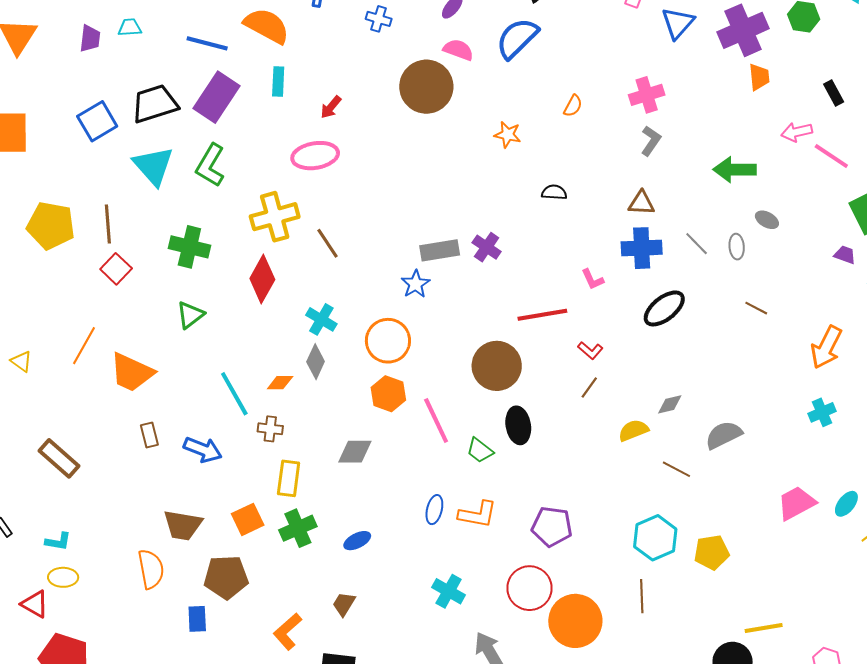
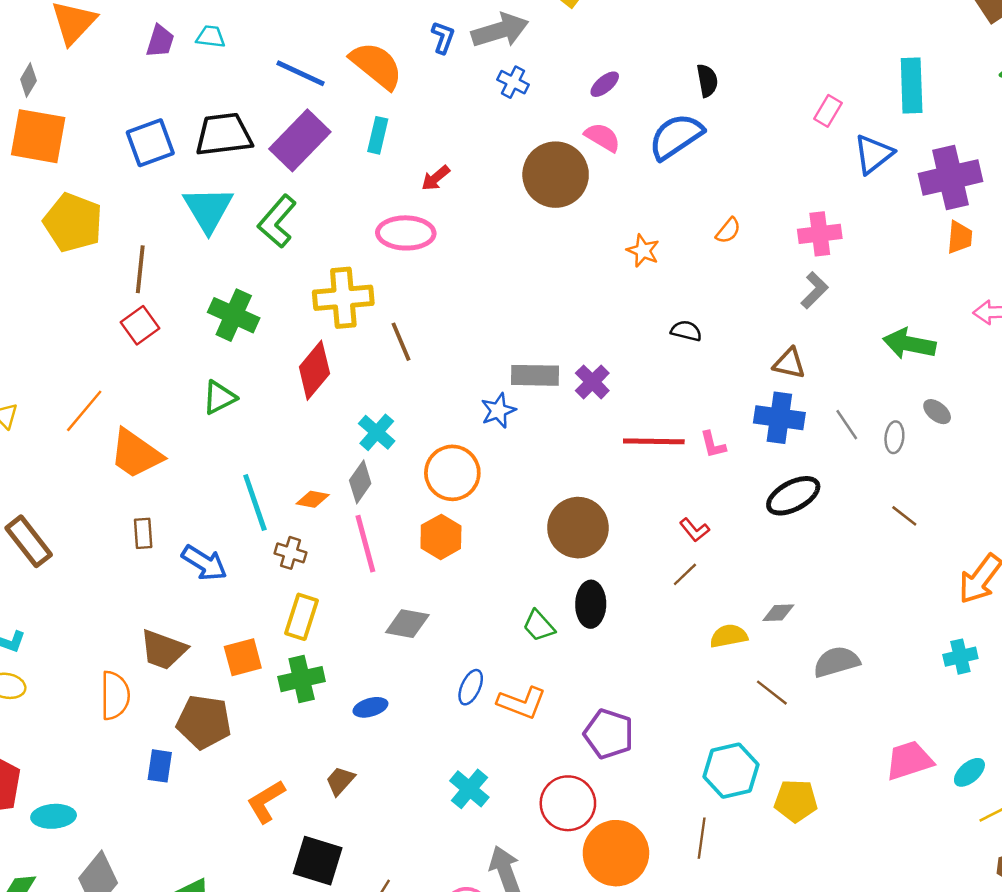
yellow pentagon: (51, 226) -> (73, 223), moved
red line: (542, 315) -> (654, 441), moved
pink line: (436, 421) -> (365, 544), moved
gray diamond: (355, 452) -> (407, 624), moved

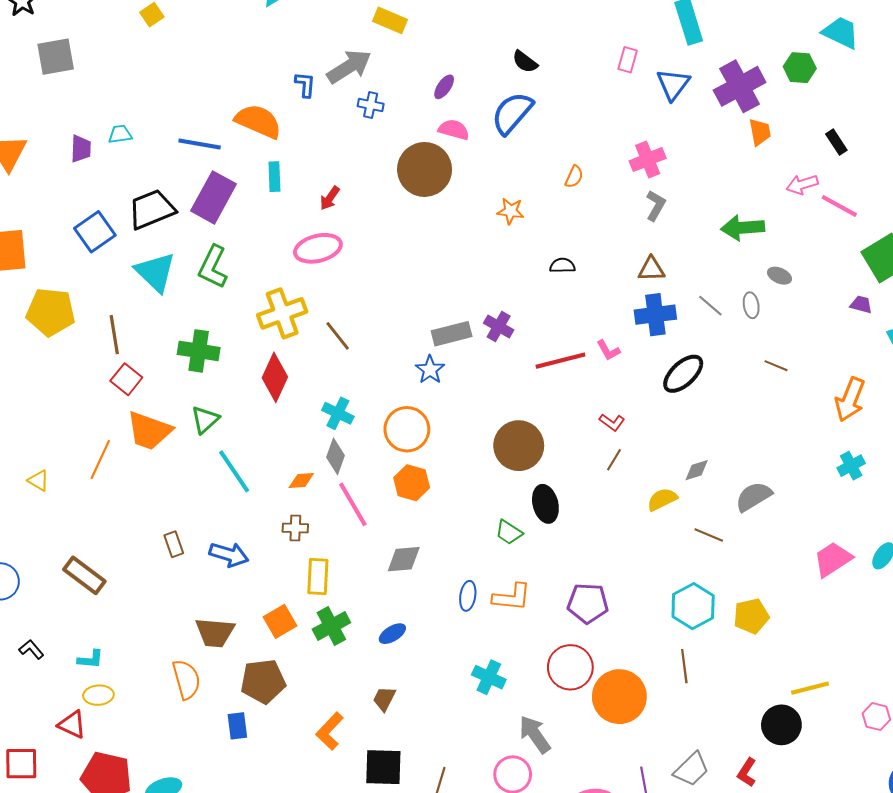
black semicircle: (707, 81) -> (525, 62), turned 152
orange trapezoid: (136, 454) -> (149, 431), moved
cyan line: (255, 503) -> (234, 471), moved

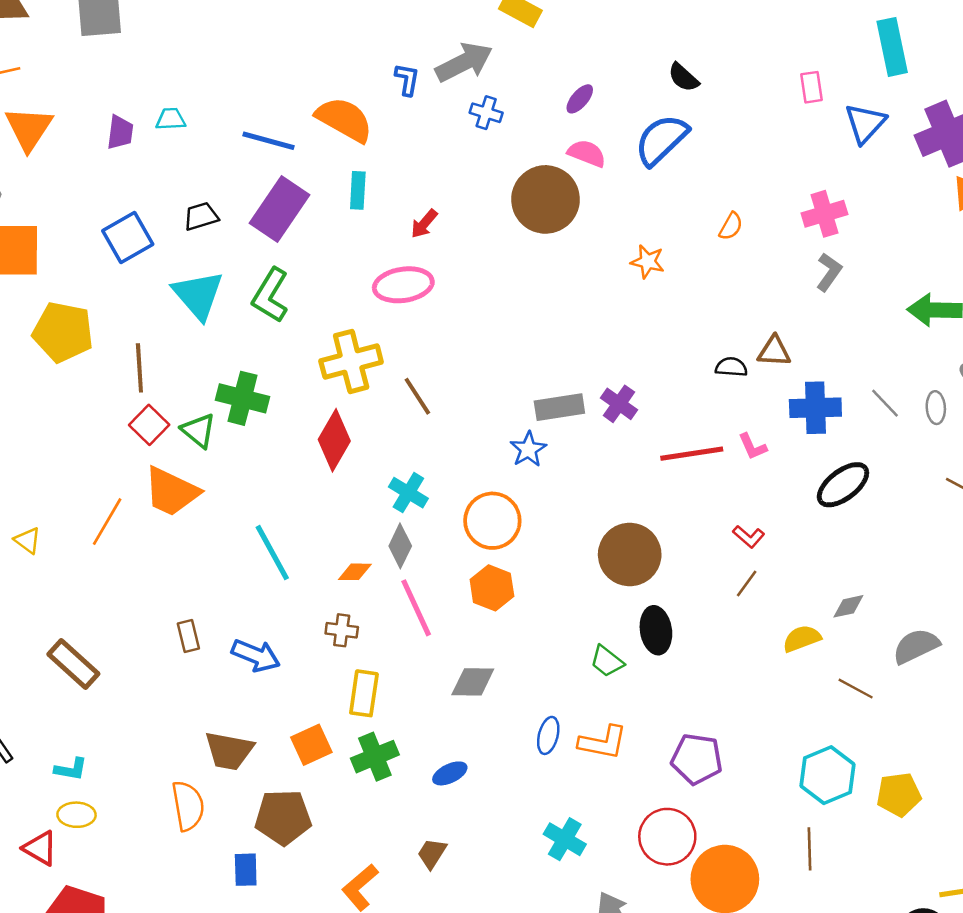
pink rectangle: (628, 60) -> (812, 87), turned -30
black trapezoid: (152, 209) -> (201, 216), size x0.6
black semicircle: (562, 266) -> (731, 367), moved
brown triangle: (651, 269) -> (774, 351), moved
green triangle: (205, 420) -> (199, 431), moved, turned -44

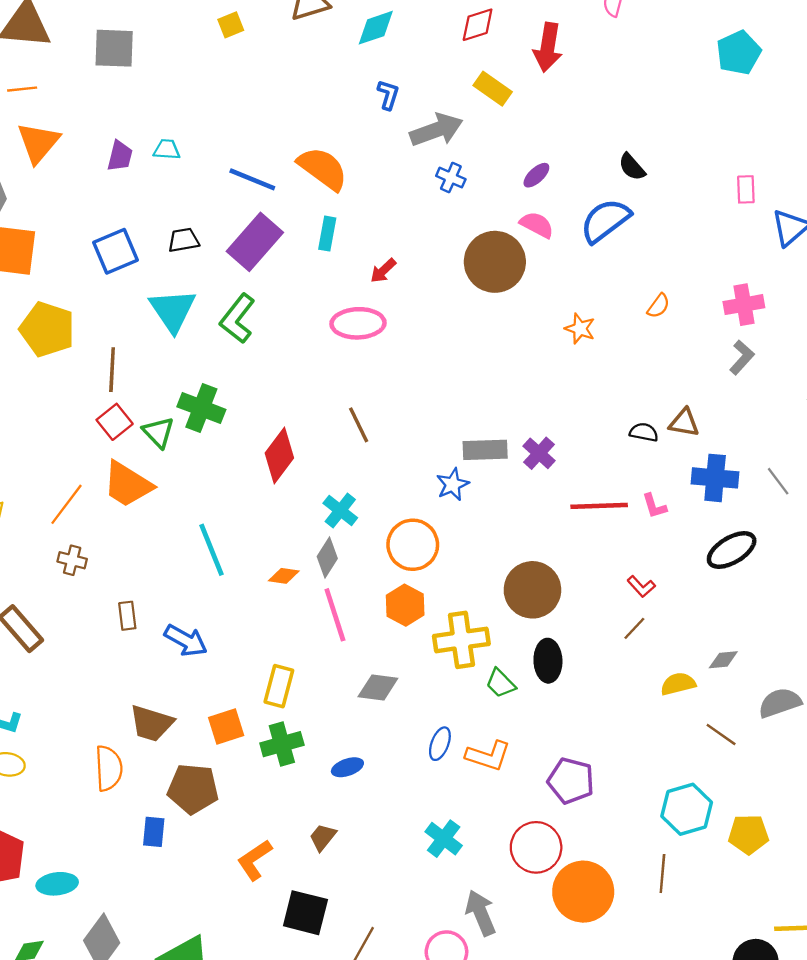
blue L-shape: (407, 79) -> (388, 95), moved
yellow cross: (351, 361) -> (461, 640), moved
brown cross: (342, 630) -> (72, 560), moved

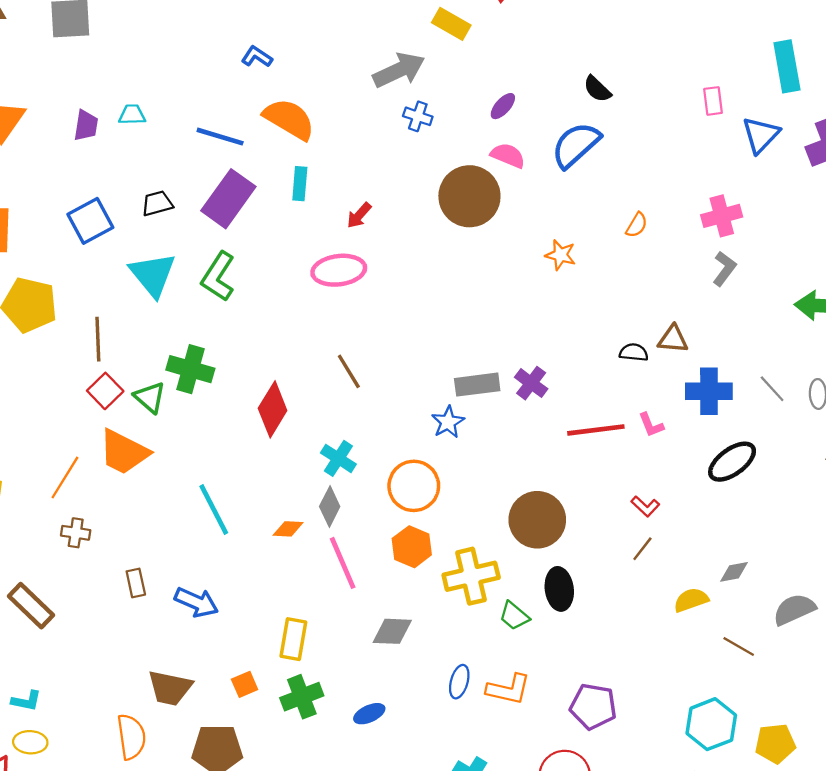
blue L-shape: (388, 95) -> (257, 57), moved, turned -68
orange square: (226, 727) -> (245, 684), size x0.7

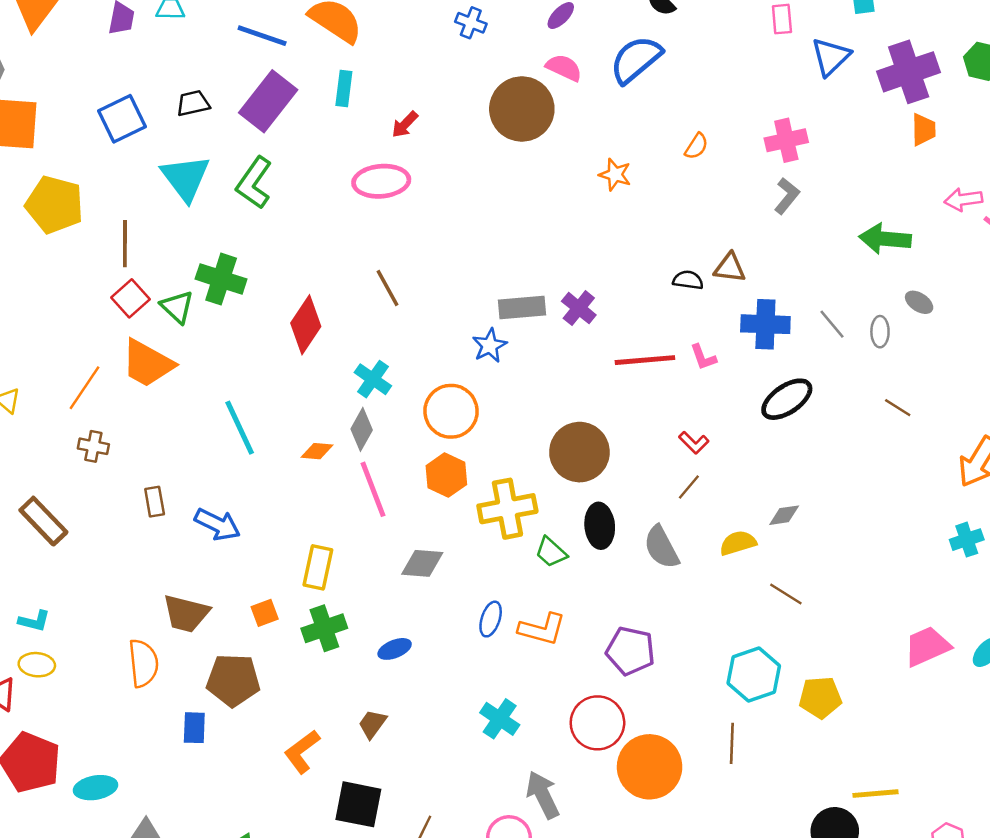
gray semicircle: (794, 609) -> (661, 547), moved, turned -96

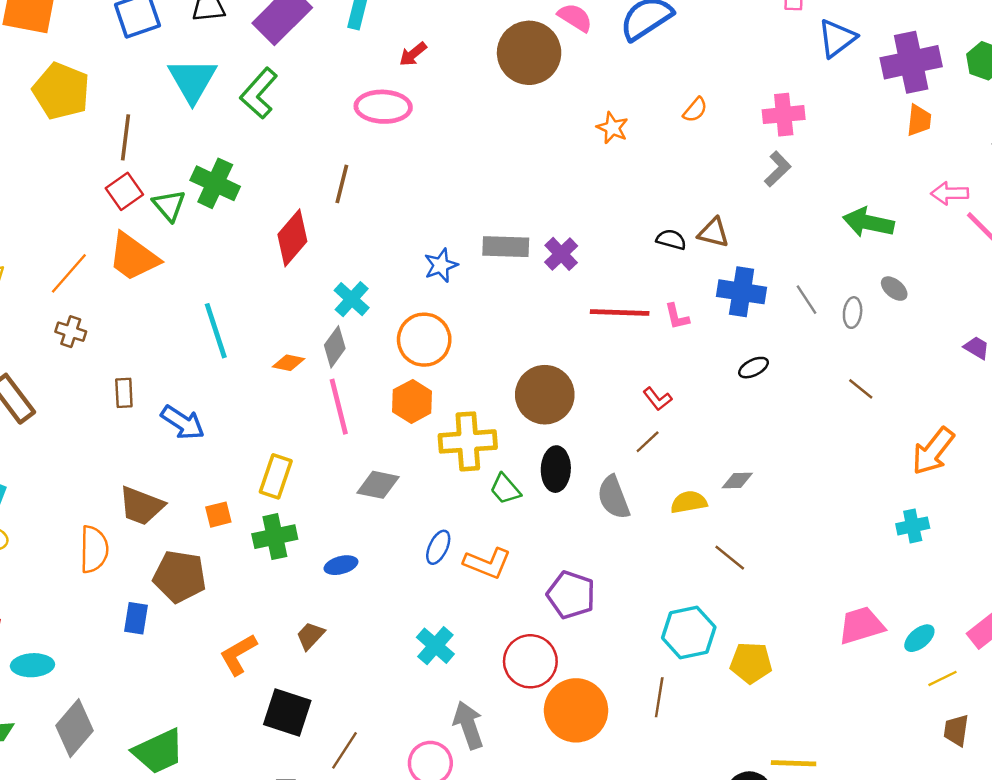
brown line: (388, 288) -> (342, 184), moved, turned 36
blue star: (490, 346) -> (441, 265), moved
black ellipse: (787, 399) -> (754, 368), size x0.6

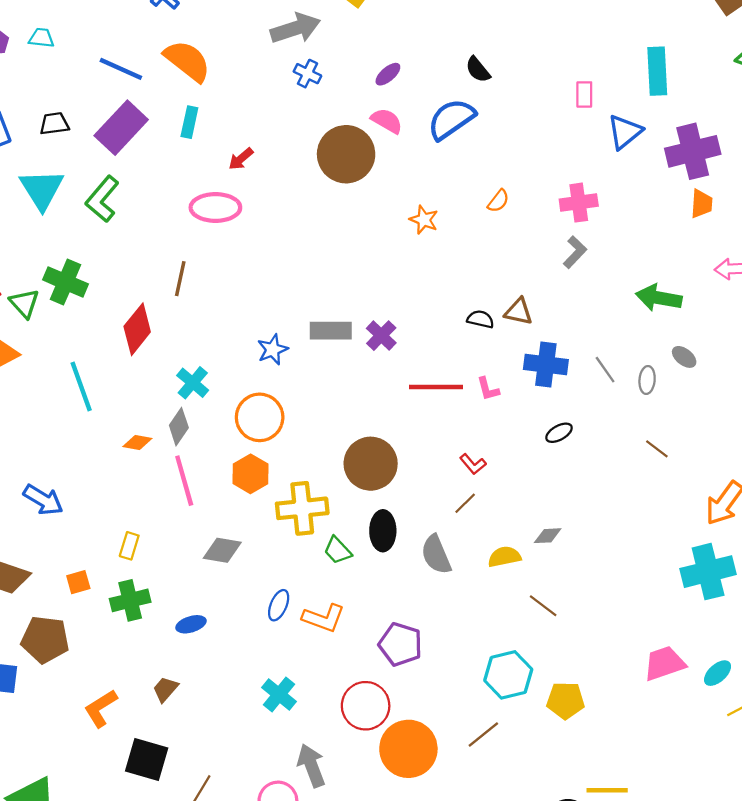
cyan line: (216, 331) -> (81, 387), moved
yellow rectangle: (276, 476) -> (129, 546), size x0.7
cyan cross: (913, 526) -> (708, 572), size x1.8
brown line: (659, 697) -> (483, 734), turned 44

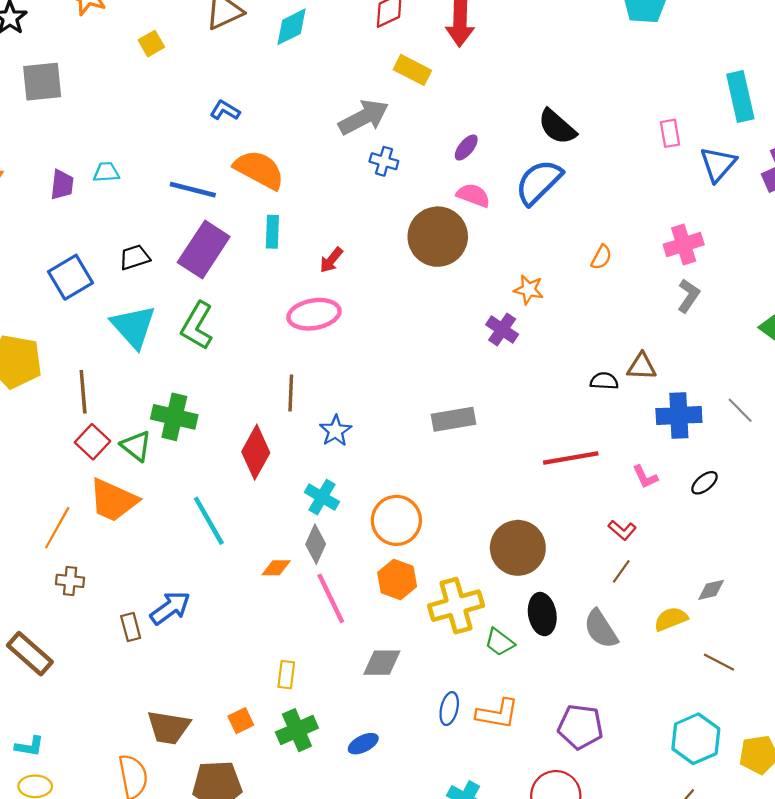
black semicircle: (478, 70) -> (557, 127), size x1.4
purple cross: (381, 336) -> (502, 329), moved
blue star: (273, 350) -> (336, 431), moved
pink L-shape: (488, 389) -> (645, 477), moved
blue arrow: (43, 500) -> (170, 608), moved, turned -57

